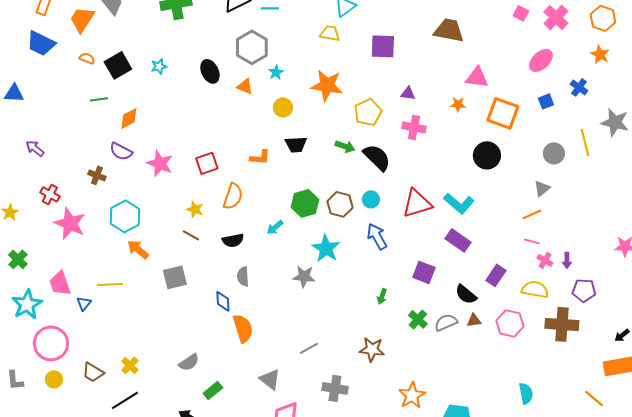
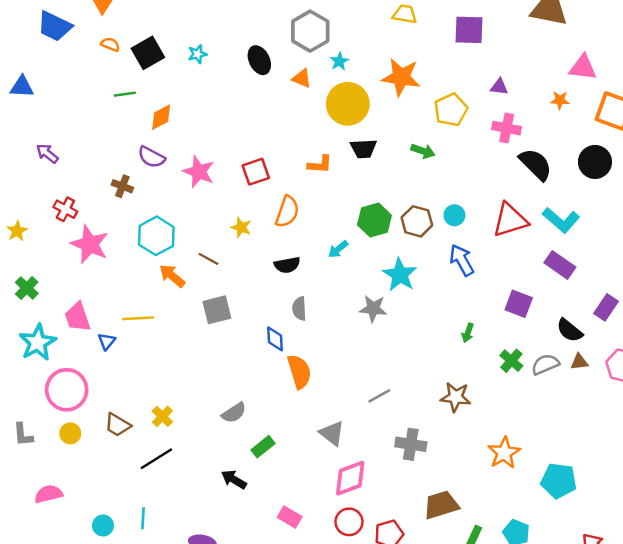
yellow circle: (283, 107) -> (348, 104), size x1.8
black semicircle: (377, 157) -> (536, 164), moved
brown line: (191, 235) -> (208, 259), moved

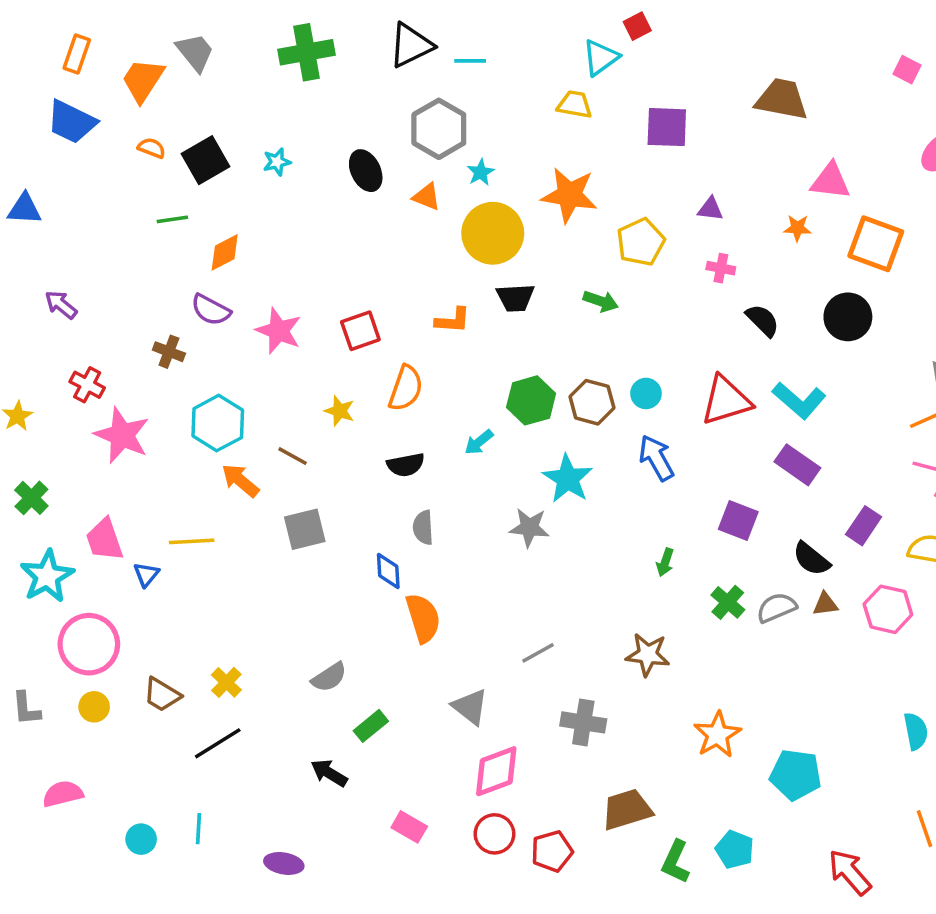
pink cross: (507, 128) -> (721, 268), size x0.7
black semicircle: (536, 164) -> (763, 320), size x0.7

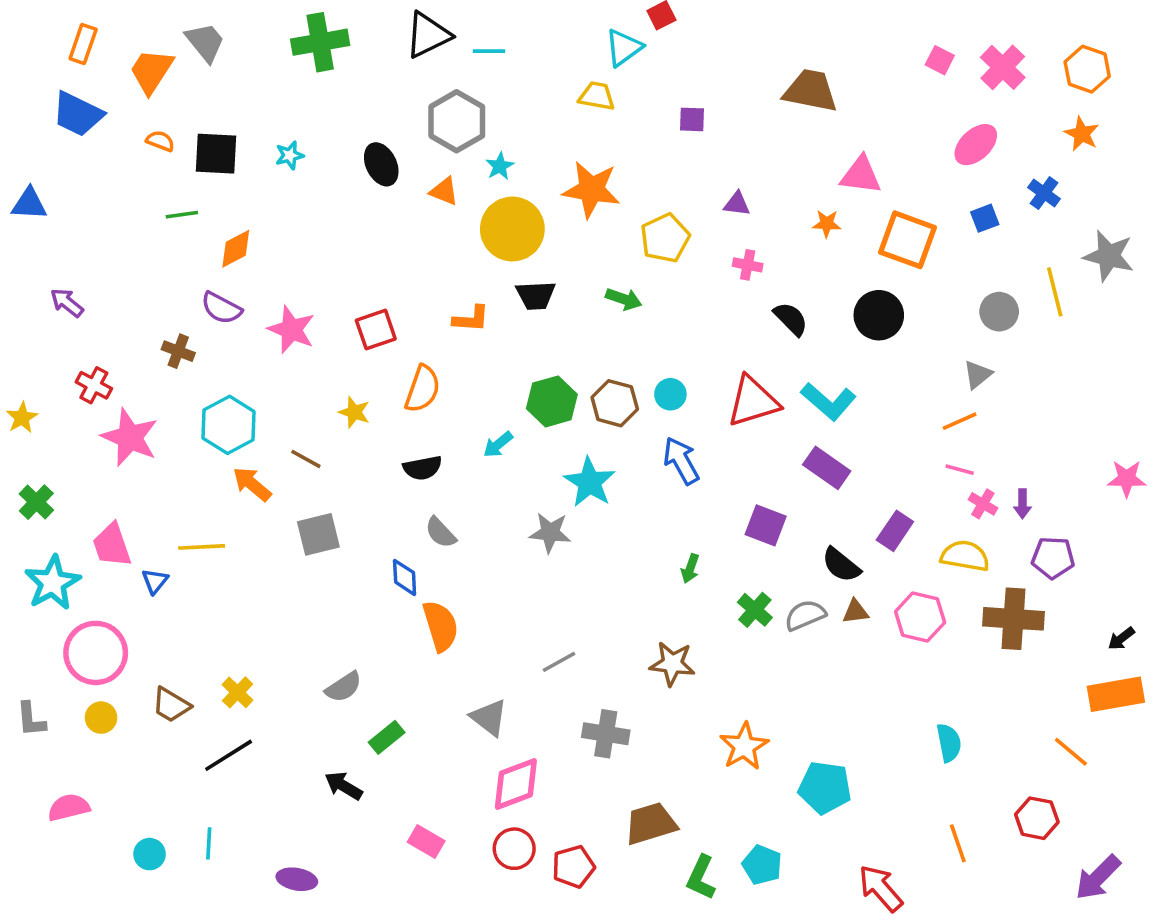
purple square: (667, 127) -> (692, 119), size x0.6
black square: (206, 160) -> (216, 154), turned 33
gray semicircle: (423, 527) -> (441, 533), turned -40

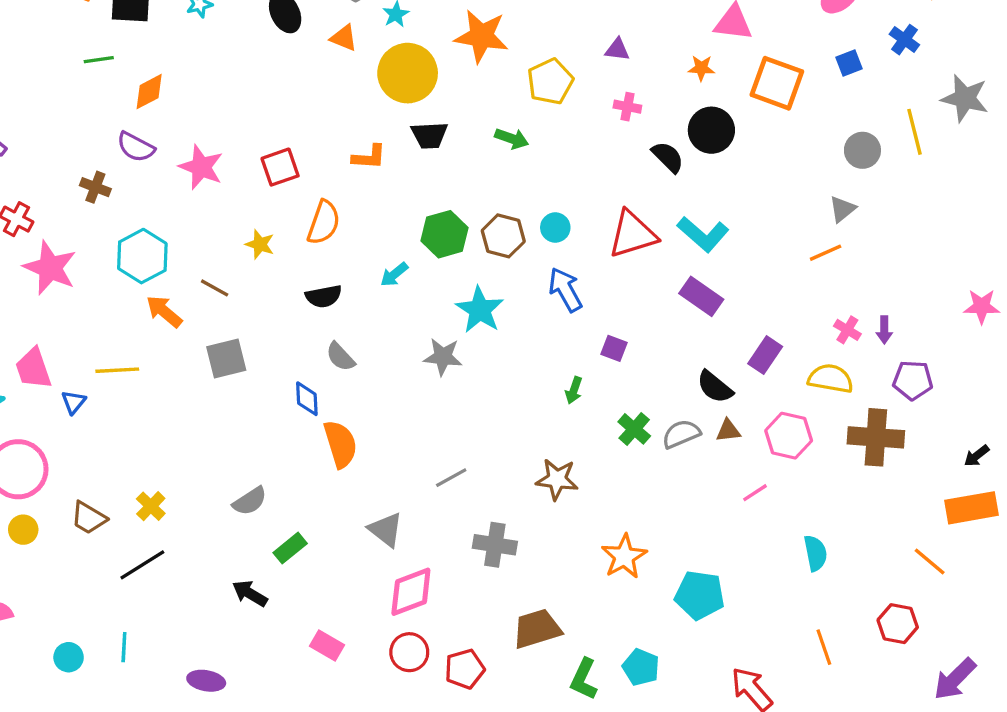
black circle: (879, 315) -> (711, 130), moved
pink line: (960, 470) -> (755, 493), moved, turned -48
purple square: (766, 525) -> (614, 348), moved, size x0.7

